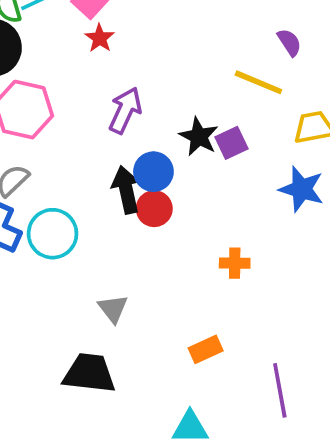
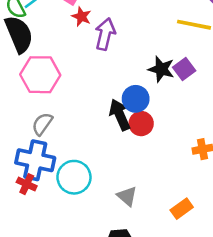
purple arrow: (125, 110) -> (105, 34), moved
cyan circle: (53, 234) -> (74, 177), moved
orange rectangle: (206, 349) -> (182, 209), moved

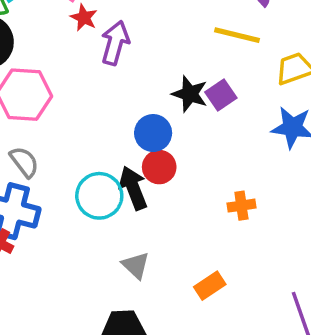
black arrow: (120, 115) -> (133, 188), moved
gray semicircle: (42, 124) -> (24, 162), turned 105
cyan circle: (74, 177) -> (99, 196), moved

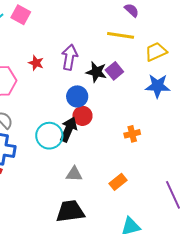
red star: (84, 18) -> (36, 63), moved
purple arrow: (115, 43) -> (70, 57), moved
black arrow: (133, 188) -> (69, 129), turned 50
gray triangle: (136, 265) -> (74, 174), turned -36

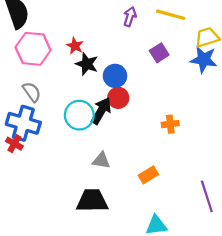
purple arrow: (70, 57) -> (130, 17), moved, size x0.7
red star: (36, 63) -> (75, 46), moved
black star: (96, 72) -> (87, 64), moved
blue star: (158, 86) -> (204, 60), moved

